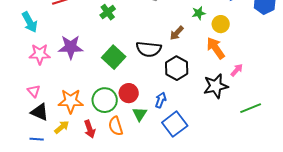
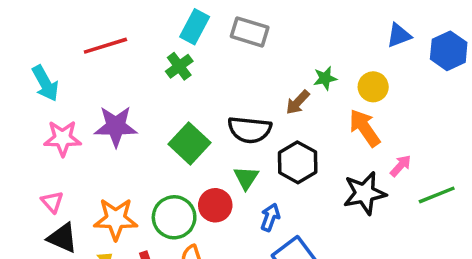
green star: (199, 13) -> (325, 78), moved
green line: (251, 108) -> (437, 195), moved
green triangle: (140, 114) -> (246, 178), moved

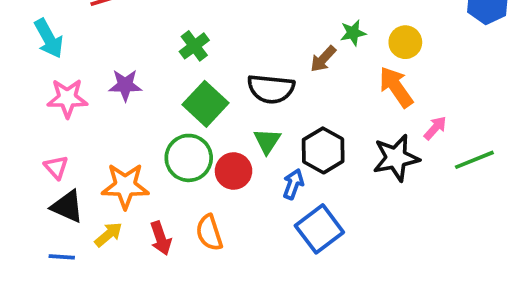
green cross: (179, 66) -> (194, 46), moved
purple star: (116, 126) -> (125, 85), size x0.7
black hexagon: (298, 162) -> (323, 150), moved
green circle: (174, 217) -> (189, 158), moved

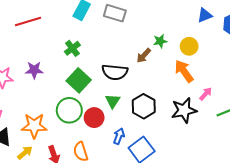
blue arrow: (293, 184) -> (119, 136), moved

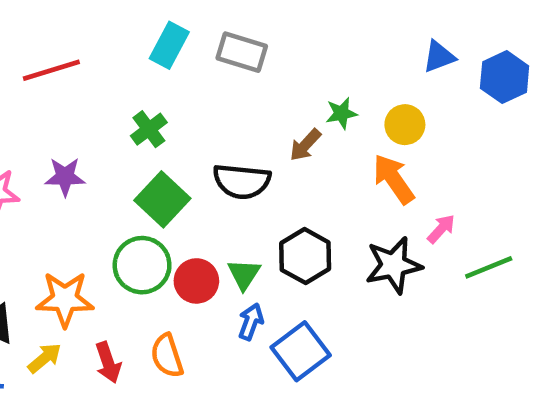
green triangle: (113, 101) -> (244, 274), moved

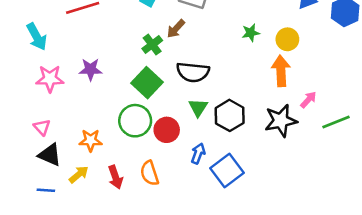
green cross: (149, 129) -> (152, 45), moved
brown arrow: (305, 145) -> (176, 29), moved
orange arrow: (394, 179) -> (281, 71), turned 32
green triangle: (244, 274) -> (198, 108), moved
orange star: (65, 299) -> (91, 140), size x0.7

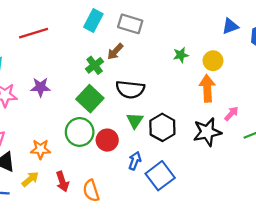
orange semicircle: (150, 173) -> (91, 191), moved

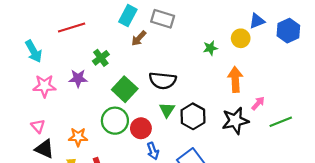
brown arrow: (115, 52) -> (139, 38), moved
yellow circle: (213, 61) -> (241, 38), moved
green cross: (95, 65) -> (101, 58), moved
blue arrow: (135, 161) -> (153, 151), moved, turned 140

